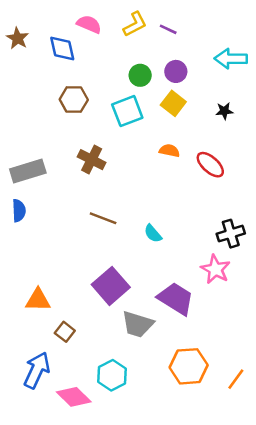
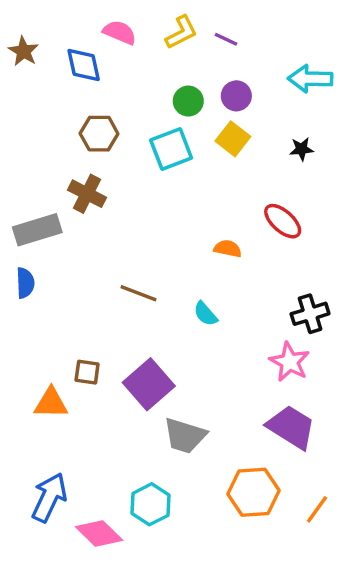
orange semicircle: (169, 151) -> (228, 249), moved
brown cross: (92, 160) -> (87, 194), moved
purple trapezoid: (176, 299) -> (291, 427), moved
brown square: (65, 332) -> (87, 372), moved, turned -30

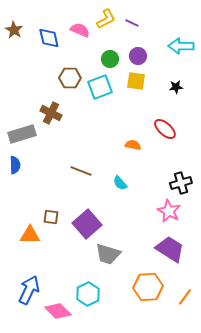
pink semicircle: (120, 32) -> (80, 30), moved
brown hexagon: (99, 134) -> (70, 78), moved
yellow square: (233, 139) -> (136, 81), turned -30

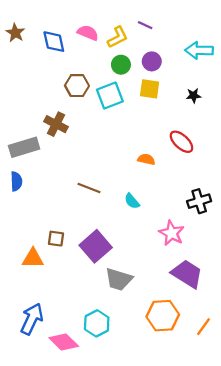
yellow L-shape: (106, 19) -> (118, 37), moved
pink star: (169, 211) -> (172, 233), moved

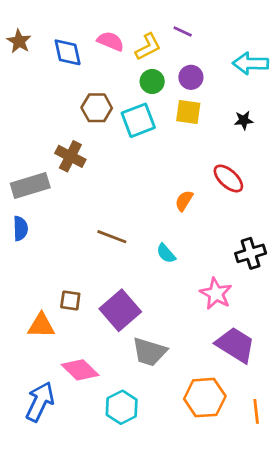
orange semicircle: (146, 159) -> (184, 201), turned -70
orange line: (203, 327) -> (256, 411), turned -42
pink diamond: (64, 342) -> (80, 370), moved

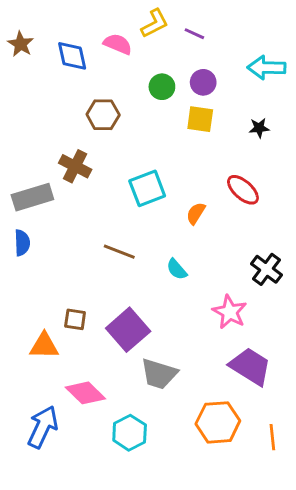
yellow L-shape: (148, 47) -> (155, 23), moved
cyan square: (138, 120) -> (147, 188), moved
black cross: (251, 253) -> (266, 269), turned -36

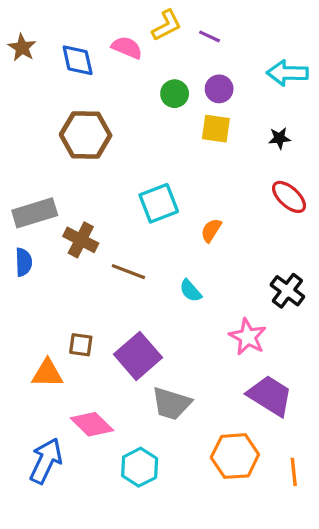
brown hexagon: (103, 115) -> (86, 135), moved, size x1.4
brown cross: (75, 166) -> (81, 240), moved
red ellipse: (243, 190) -> (289, 197), moved

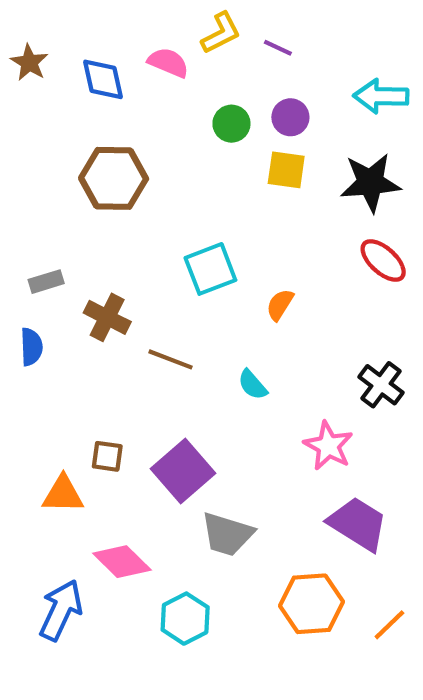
black star: (279, 138) -> (370, 183), size x2.0
gray rectangle: (35, 213) -> (46, 282), size x0.6
orange line: (294, 472) -> (389, 625), turned 52

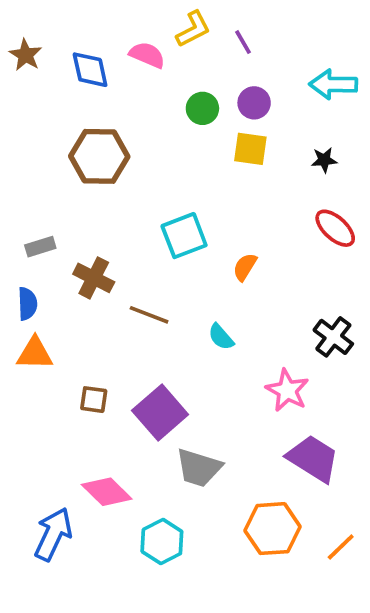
purple line: (278, 48) -> (243, 42), turned 35
black star: (370, 183) -> (324, 160), size x0.5
orange triangle: (63, 494) -> (35, 353), moved

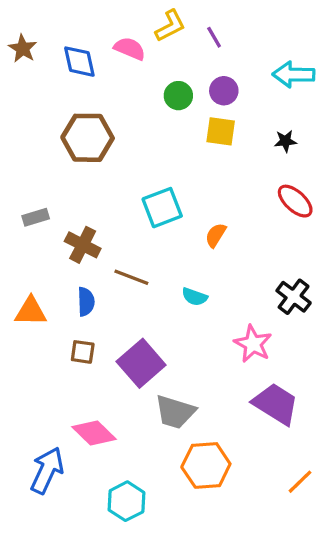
blue semicircle: (27, 304) -> (86, 302), moved
cyan semicircle: (221, 337) -> (195, 297), turned -30
orange hexagon: (273, 529) -> (206, 465), moved
cyan hexagon: (162, 541) -> (126, 501), moved

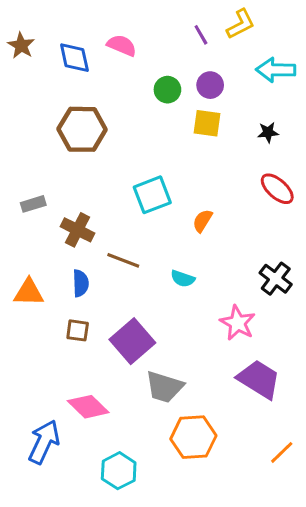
yellow L-shape: (170, 26) -> (241, 24), moved

